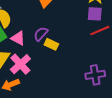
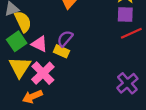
yellow rectangle: (51, 44) -> (61, 51), moved
purple cross: (95, 75) -> (127, 83), turned -30

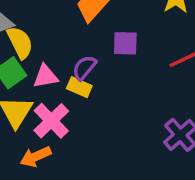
purple square: (125, 14) -> (125, 43), moved
pink triangle: (39, 44) -> (46, 76), turned -36

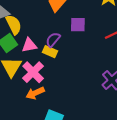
orange arrow: (36, 157) -> (35, 93), moved

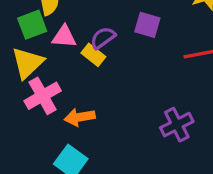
pink cross: (33, 72) -> (43, 96), moved
orange arrow: (35, 93) -> (80, 117), moved

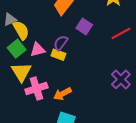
purple square: (147, 25) -> (84, 27), turned 35
pink cross: (43, 96) -> (36, 88), turned 30

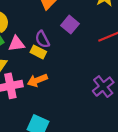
purple semicircle: (61, 43) -> (42, 39), turned -70
orange arrow: (62, 94) -> (37, 80), moved

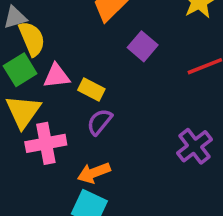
purple semicircle: (42, 39) -> (100, 122), moved, turned 66
orange arrow: (37, 80) -> (94, 173), moved

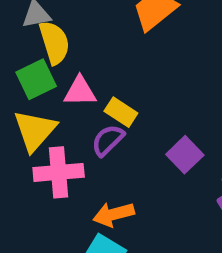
purple square: (143, 46) -> (185, 155), moved
purple semicircle: (100, 122) -> (108, 140), moved

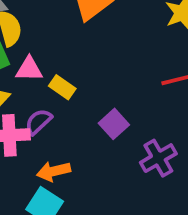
purple semicircle: (108, 140) -> (38, 122), moved

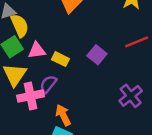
purple square: (114, 124) -> (97, 55), moved
orange arrow: (54, 171) -> (63, 115), turned 85

